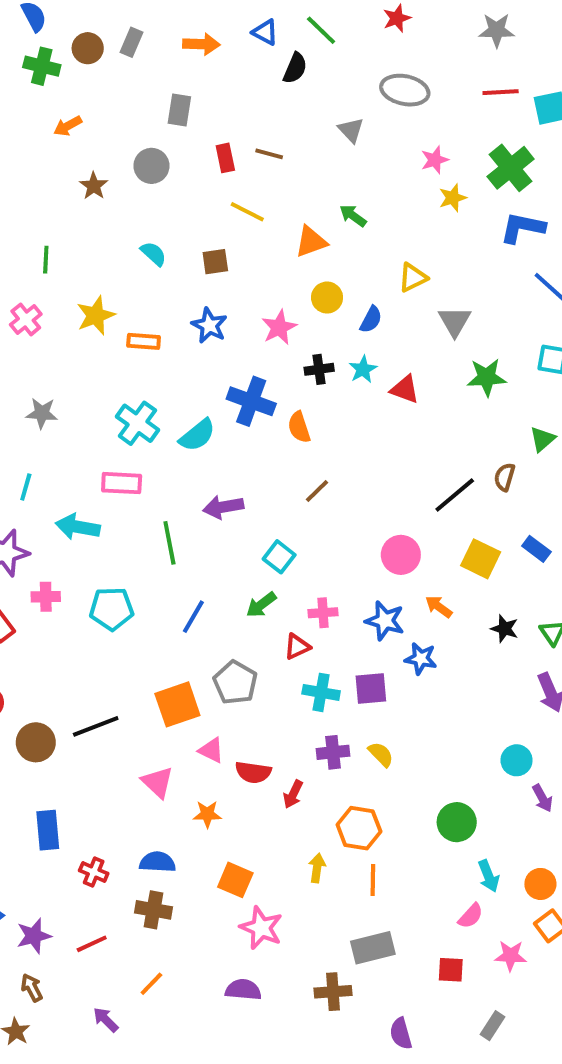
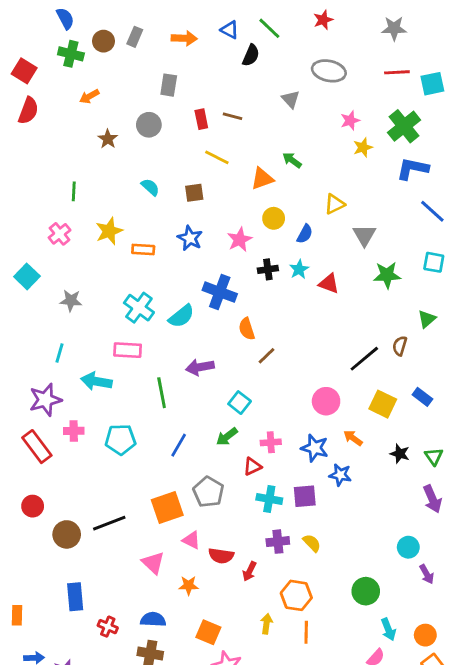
orange semicircle: (299, 427) -> (247, 329), moved

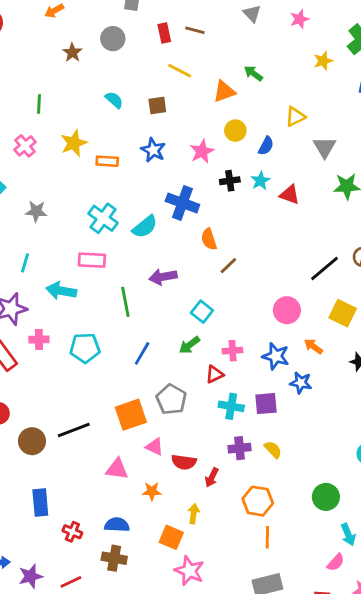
pink star: (350, 120) -> (299, 19), moved
pink triangle: (153, 563) -> (117, 469), turned -35
yellow arrow: (267, 624) -> (194, 514), moved

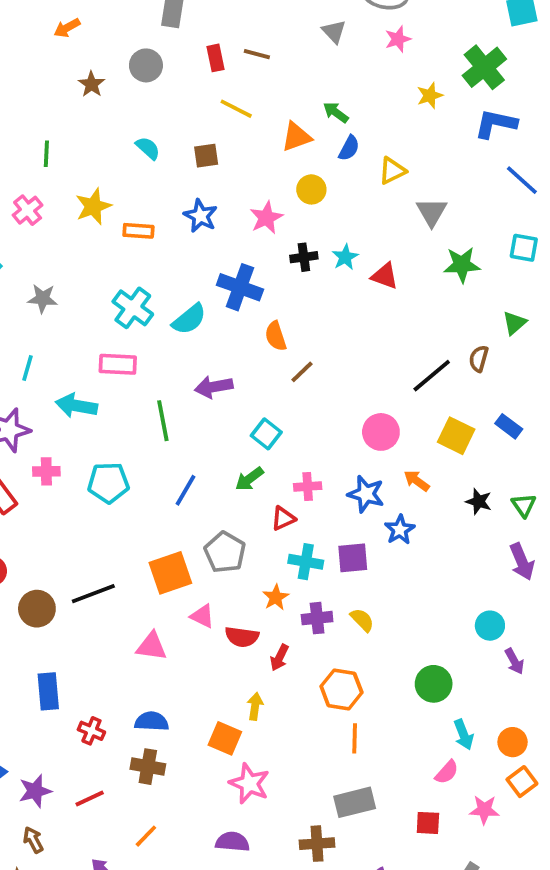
blue semicircle: (266, 146) -> (349, 148), moved
blue star: (301, 383) -> (400, 530), turned 30
orange star: (152, 491) -> (276, 597), moved, turned -30

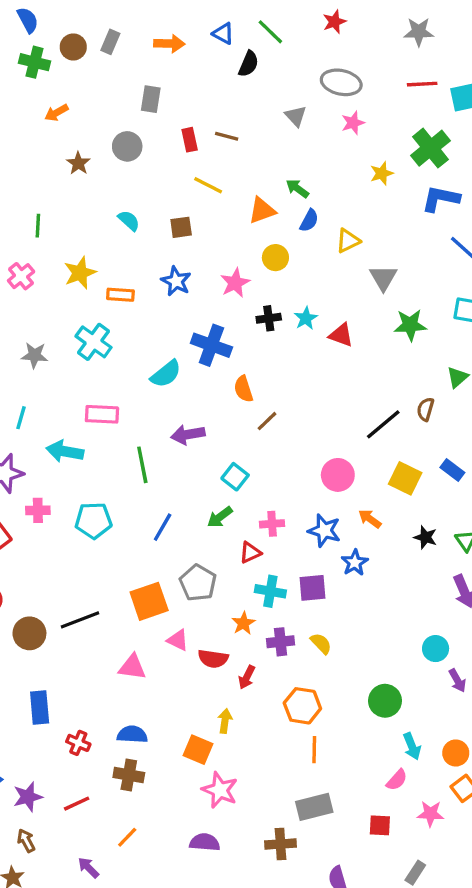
cyan cross: (133, 308) -> (93, 342), moved

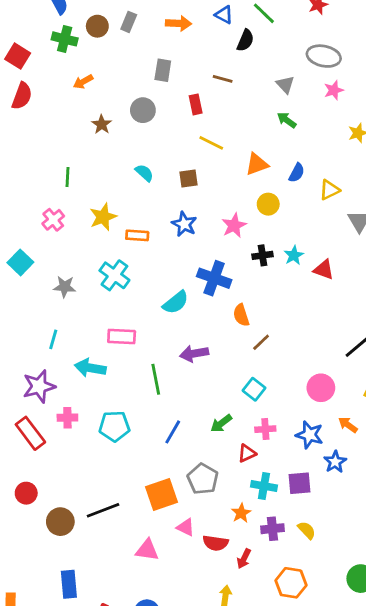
brown line: (227, 136) -> (223, 79), moved
green arrow: (297, 189) -> (287, 120), moved
cyan square: (235, 477) -> (254, 389), moved

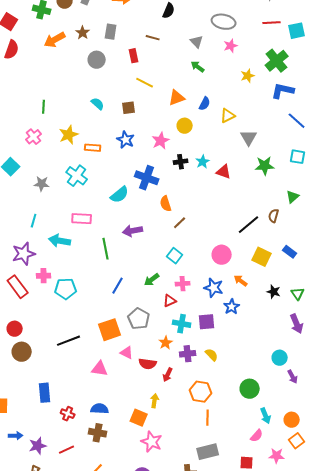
orange arrow: (83, 82) -> (55, 40), size x1.5
brown star: (102, 124) -> (83, 33), moved
cyan pentagon: (114, 426) -> (66, 289), moved
brown circle: (60, 522) -> (22, 352), moved

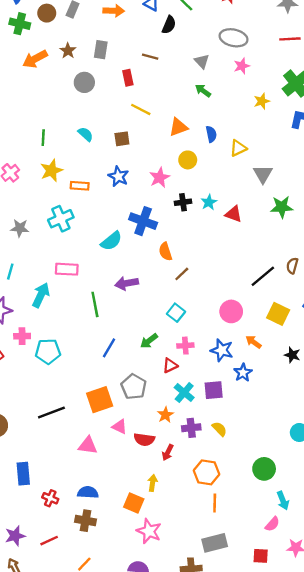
blue semicircle: (205, 104) -> (211, 134), turned -40
green line: (44, 107) -> (43, 138), moved
cyan cross: (77, 176) -> (61, 219), turned 30
cyan arrow: (60, 241) -> (41, 295), turned 105
cyan cross: (182, 324) -> (184, 393), turned 30

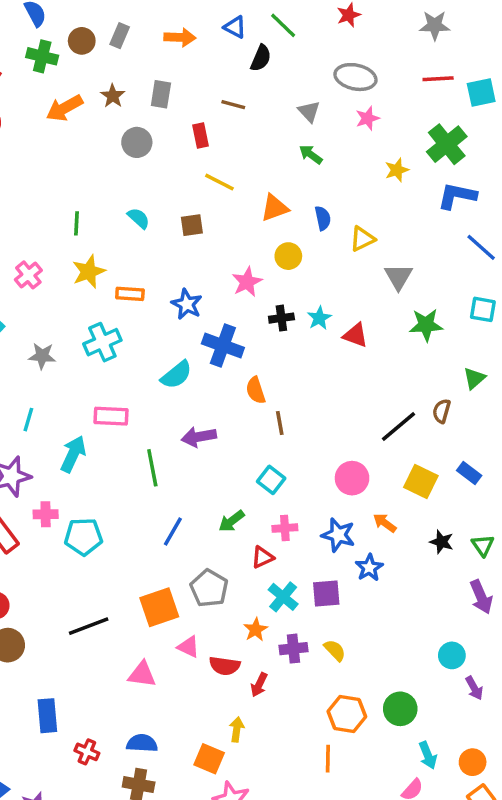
blue star: (118, 176) -> (187, 304), moved
brown line: (182, 274) -> (280, 423), turned -56
orange hexagon: (207, 472) -> (347, 714), moved

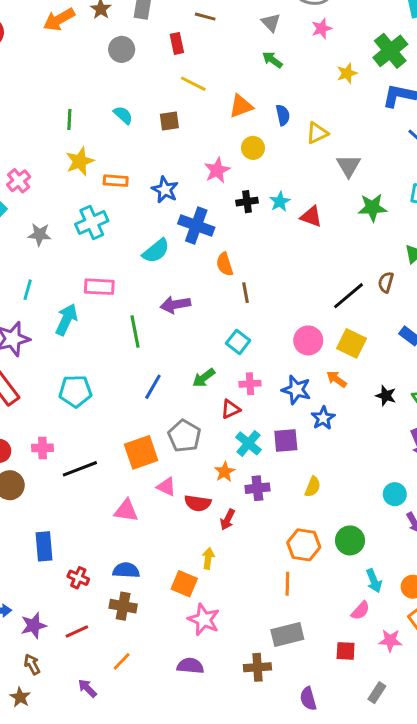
pink cross: (28, 275) -> (19, 181), moved
yellow square: (421, 482) -> (351, 343), moved
pink cross: (46, 514) -> (43, 448), moved
yellow semicircle: (335, 650) -> (313, 487), moved, turned 66

